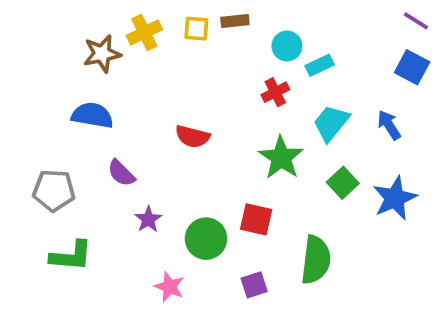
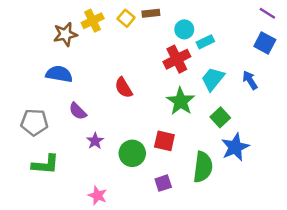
yellow square: (196, 29) -> (126, 18), turned 35
red cross: (275, 92) -> (177, 59), size x1.5
red semicircle: (193, 137) -> (124, 88), turned 45
blue star: (395, 198) -> (235, 147), moved
pink star: (169, 287) -> (98, 195), moved

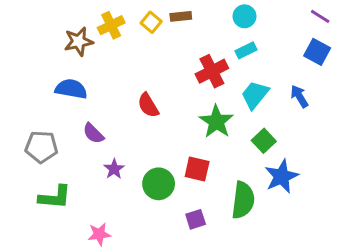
cyan circle: (184, 29) -> (245, 16), moved
pink star: (98, 195) -> (99, 234), moved, turned -30

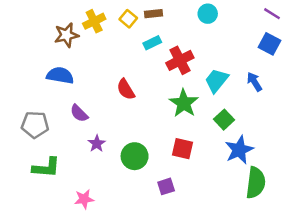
cyan rectangle: (246, 50) -> (152, 43), moved
red square: (197, 169) -> (182, 149), moved
green semicircle: (243, 200) -> (256, 183), moved

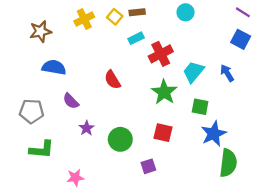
brown star: (66, 35) -> (40, 31), moved
green square: (224, 120) -> (200, 107), turned -36

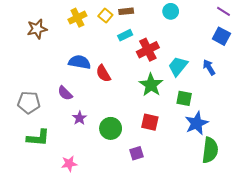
blue semicircle: (54, 67) -> (80, 62), moved

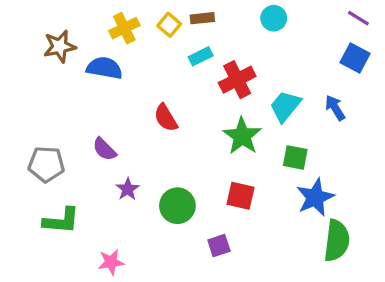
blue semicircle: (80, 62) -> (104, 68), moved

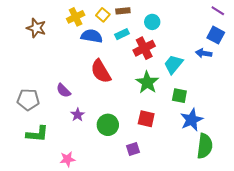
cyan circle: (274, 18) -> (152, 22), moved
brown star: (60, 46) -> (36, 28), turned 30
blue semicircle: (104, 68) -> (92, 36), moved
blue arrow: (335, 108) -> (204, 53), moved, turned -49
red semicircle: (166, 118) -> (101, 71), size x1.4

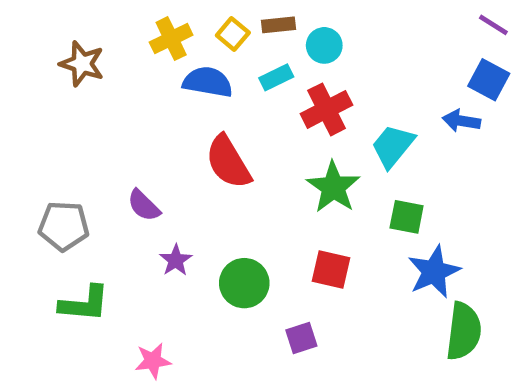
cyan circle: (152, 22) -> (324, 45), moved

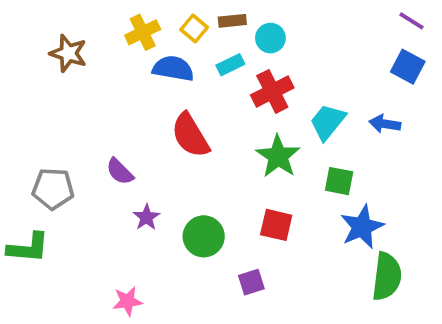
blue arrow: (461, 121) -> (385, 124), moved
green L-shape: (84, 304) -> (28, 248), moved

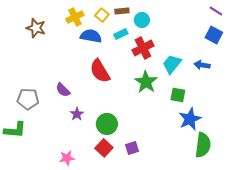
red square: (276, 225) -> (104, 148), moved, turned 30

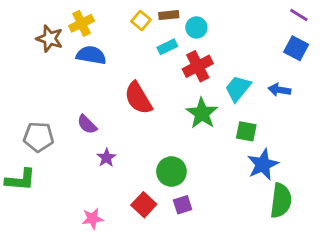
yellow cross: (75, 17) -> (81, 23), moved
blue semicircle: (91, 36) -> (91, 55), moved
green circle: (107, 124) -> (171, 171), moved

